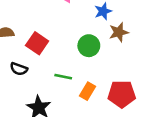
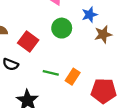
green circle: (89, 46) -> (62, 28), moved
orange rectangle: (87, 91) -> (73, 77), moved

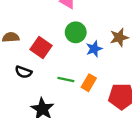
blue star: (90, 15) -> (94, 49), moved

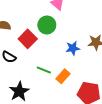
green circle: (76, 32) -> (47, 25), moved

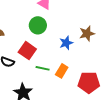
red square: (28, 39) -> (27, 51), moved

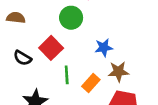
brown star: (87, 34) -> (118, 72), moved
green line: (43, 68) -> (67, 75), turned 64

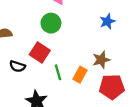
blue star: (104, 48) -> (107, 21), moved

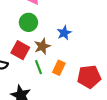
blue star: (107, 21) -> (64, 33), moved
brown star: (101, 60) -> (42, 46), moved

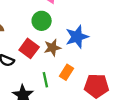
blue star: (64, 33) -> (77, 37), size x1.5
green line: (39, 67) -> (45, 80), moved

